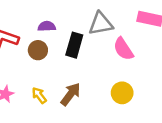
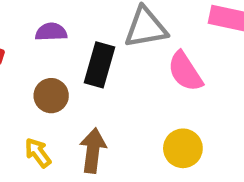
brown circle: (38, 50) -> (51, 96), moved
brown arrow: (71, 94) -> (93, 151), turned -30

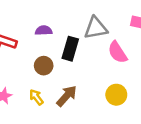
brown arrow: (93, 151) -> (67, 96), turned 35

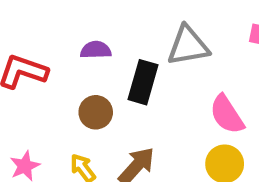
pink semicircle: (118, 52) -> (227, 114), moved

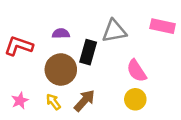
brown circle: (96, 112) -> (61, 70), size x1.6

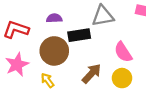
black rectangle: (88, 52) -> (79, 35), turned 65
pink star: (20, 101) -> (17, 65), moved, size x1.5
brown arrow: (84, 101) -> (92, 74), moved

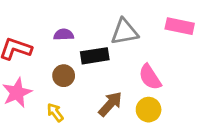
brown circle: (54, 51) -> (64, 76), size x0.6

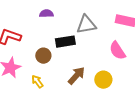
purple semicircle: (64, 35) -> (46, 14), moved
pink semicircle: (150, 77) -> (117, 51), moved

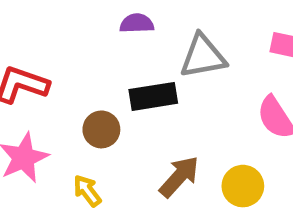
purple semicircle: (46, 14) -> (137, 23), moved

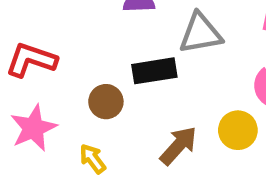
yellow circle: (243, 186) -> (238, 130), moved

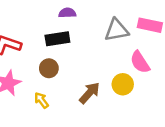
gray triangle: (200, 33) -> (117, 30), moved
black rectangle: (154, 71) -> (57, 39), moved

